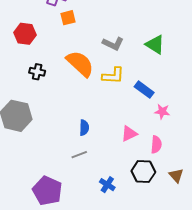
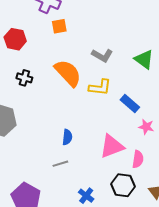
pink triangle: (129, 134) -> (112, 146), size x1.5

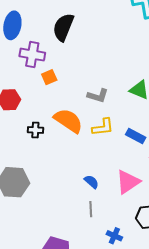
black cross: (24, 78) -> (35, 130), moved
blue semicircle: (67, 137) -> (91, 182), moved, turned -42
gray line: (60, 164) -> (91, 209), moved, turned -63

